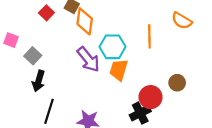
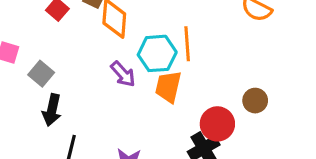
orange line: (149, 36) -> (187, 44), moved
purple arrow: (88, 59) -> (123, 74), size x0.7

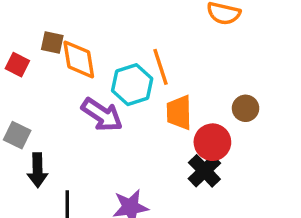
purple arrow: (123, 74) -> (102, 115), size x1.4
orange trapezoid: (168, 87) -> (179, 112), moved

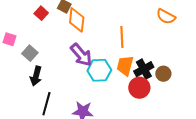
cyan hexagon: (132, 85) -> (99, 70), moved
black cross: (204, 171) -> (144, 69), moved

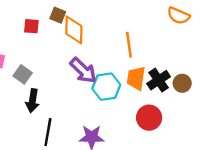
red square: (41, 13) -> (31, 26), turned -32
red circle: (139, 88) -> (149, 118), moved

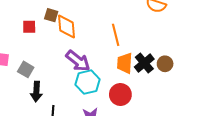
cyan hexagon: (106, 87) -> (88, 82), moved
red circle: (149, 118) -> (120, 95), moved

